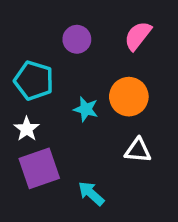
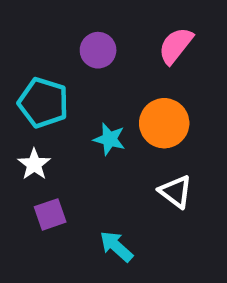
white triangle: (138, 150) -> (176, 192), turned 32
purple square: (39, 168) -> (50, 214), size x0.6

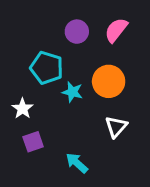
purple circle: (98, 50) -> (77, 32), moved
cyan pentagon: (43, 103) -> (47, 68), moved
white triangle: (176, 192) -> (116, 127), turned 35

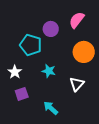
purple circle: (77, 32) -> (51, 29), moved
orange circle: (109, 81) -> (84, 52), moved
cyan star: (72, 92) -> (49, 71), moved

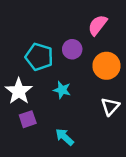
purple circle: (51, 29) -> (72, 49), moved
white star: (15, 72) -> (19, 91), size x1.5
white triangle: (77, 84) -> (110, 106), moved

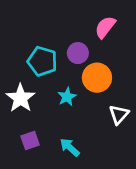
orange circle: (106, 66) -> (97, 78), moved
cyan star: (62, 90) -> (67, 97), turned 30
purple square: (28, 119) -> (30, 140), moved

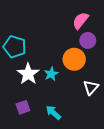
purple circle: (78, 53) -> (88, 40), moved
cyan pentagon: (42, 61) -> (15, 47), moved
white star: (20, 98) -> (28, 74), moved

